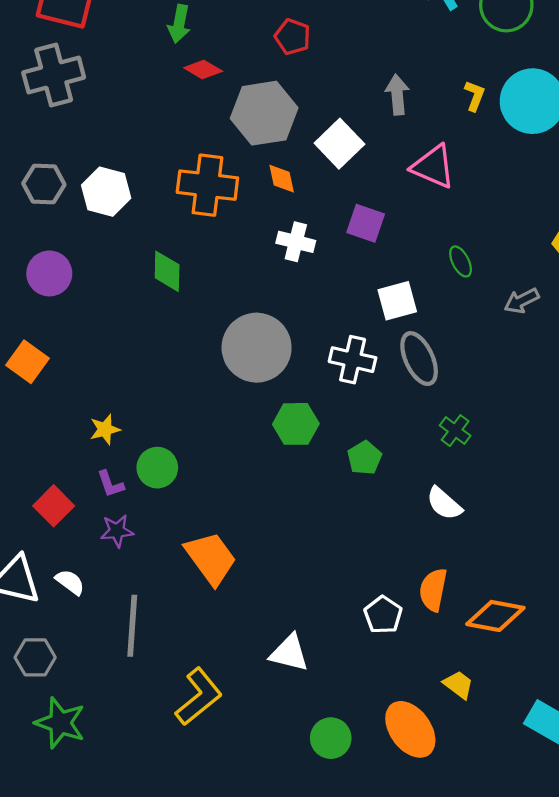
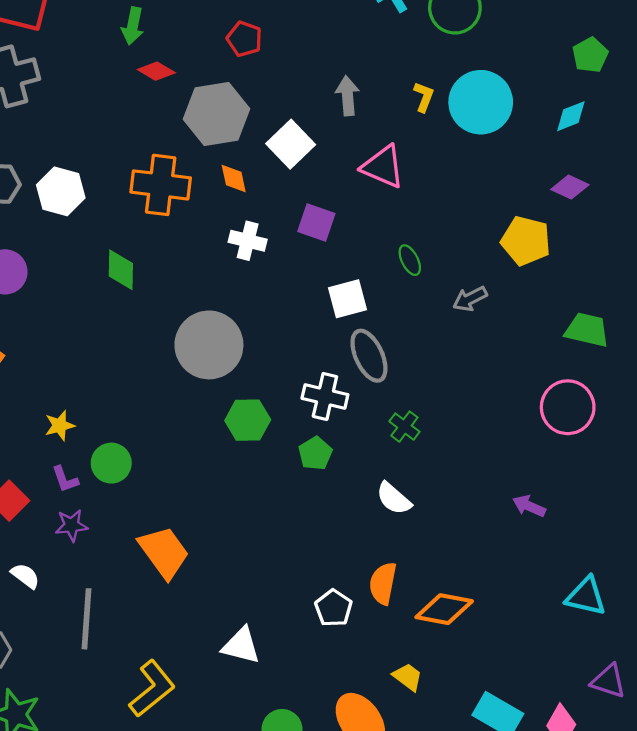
white cross: (353, 360) -> (325, 396), moved

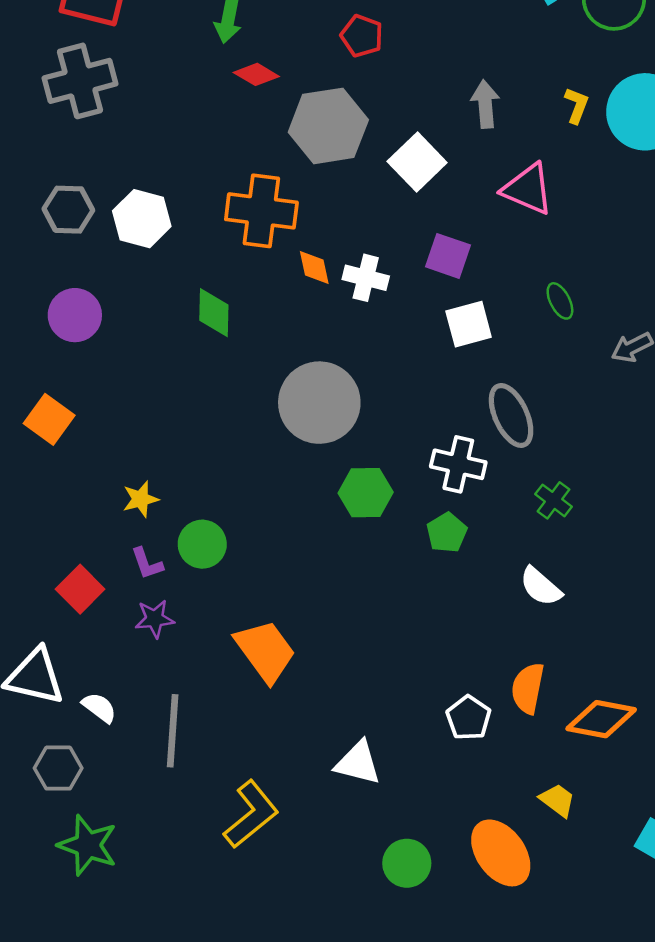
orange diamond: (234, 178) -> (314, 267), moved
white square: (348, 299) -> (469, 324), moved
white semicircle: (25, 576) -> (99, 708), moved

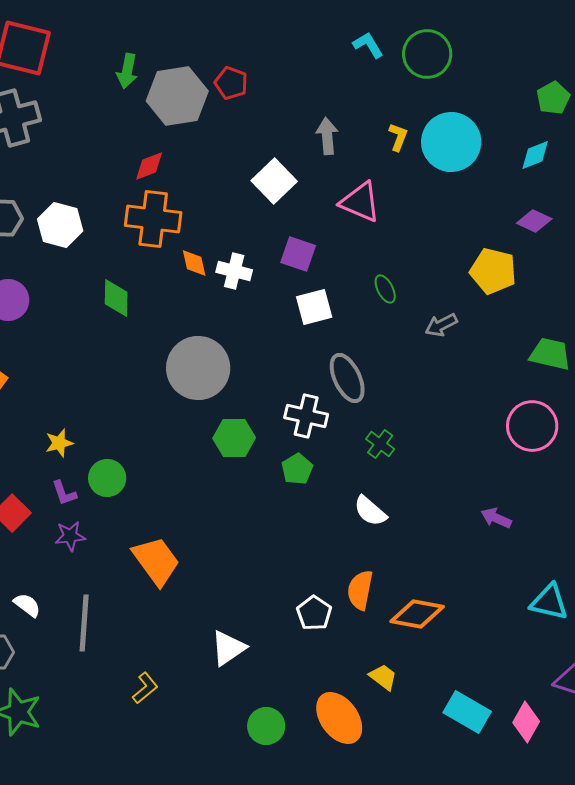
red diamond: (256, 74) -> (149, 166), moved, turned -52
gray hexagon: (328, 126) -> (177, 96), moved
white triangle: (358, 763) -> (228, 648), turned -48
yellow L-shape: (251, 814) -> (145, 688), size x0.6

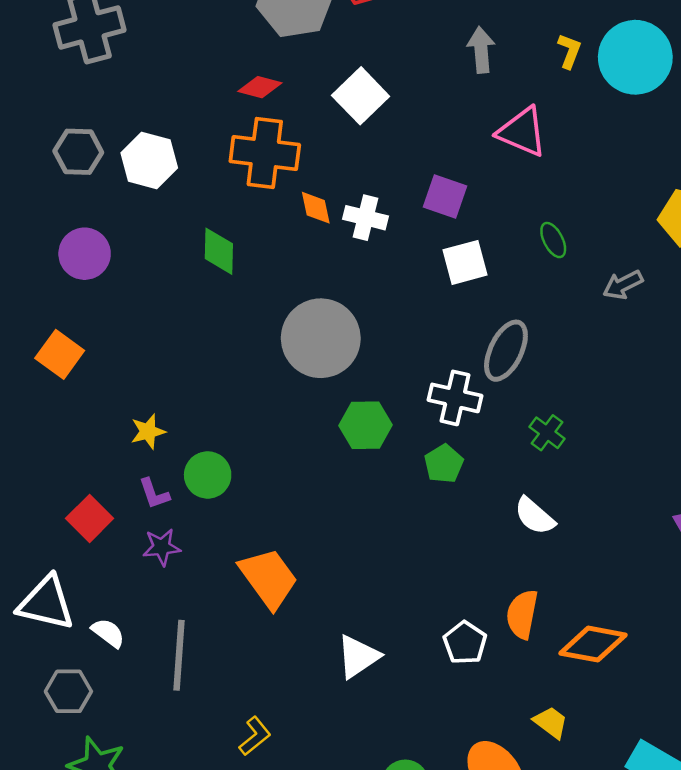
red diamond: (149, 166) -> (260, 87), turned 36
white square: (274, 181) -> (361, 96), moved
gray ellipse: (347, 378) -> (506, 351), turned 51
white triangle: (228, 648) -> (358, 656), moved

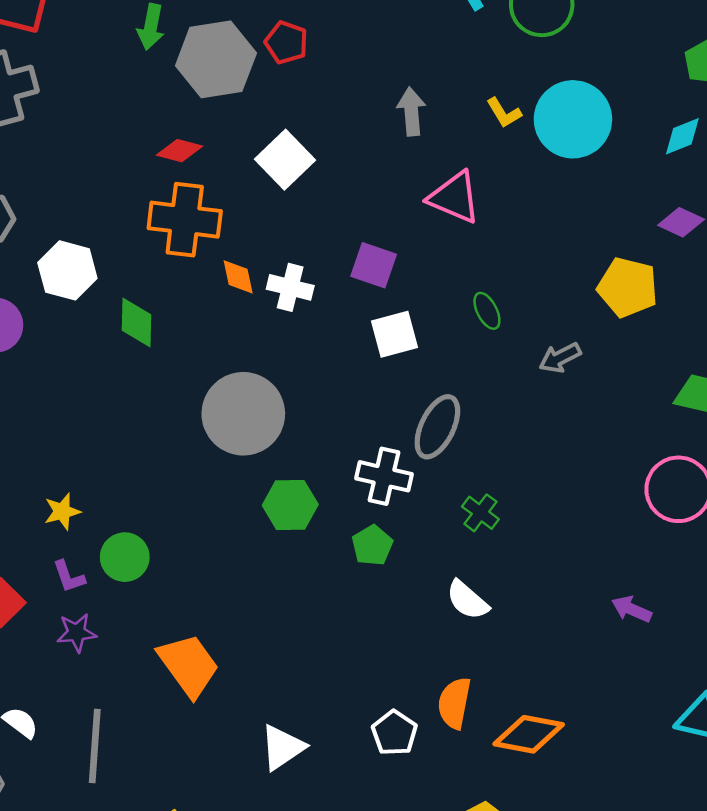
yellow L-shape: (569, 51) -> (504, 113), turned 128
white hexagon: (149, 160) -> (67, 270), moved

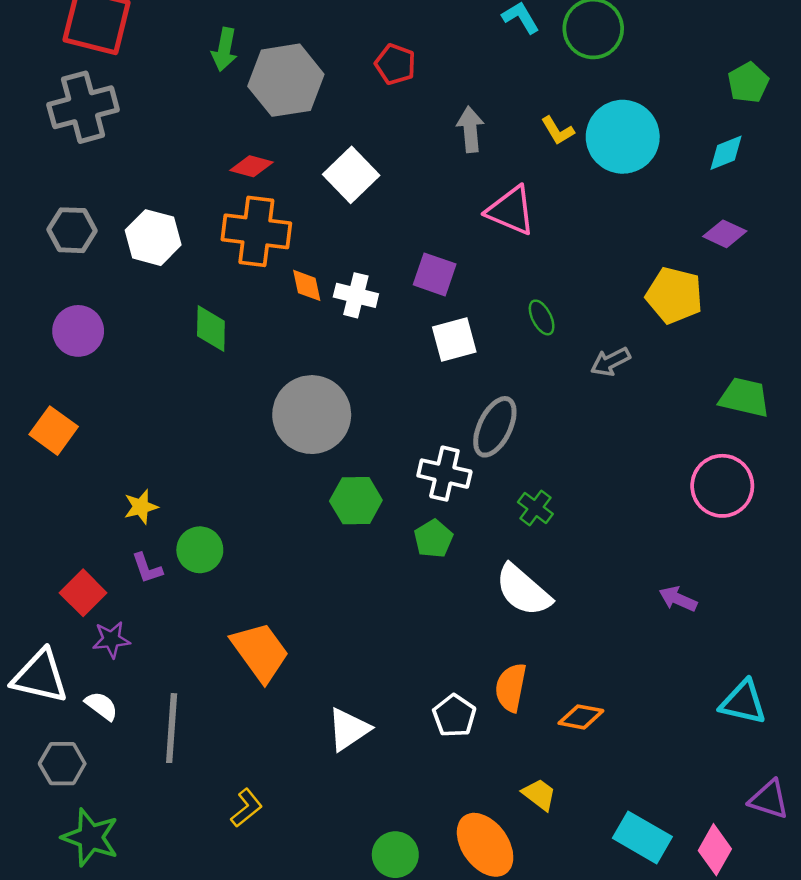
red pentagon: (286, 42) -> (395, 64), moved
white hexagon: (67, 270) -> (153, 238), moved
white semicircle: (467, 600) -> (523, 590), size x1.4
purple star: (77, 633) -> (111, 640), moved
orange diamond: (529, 734) -> (581, 717), size x0.7

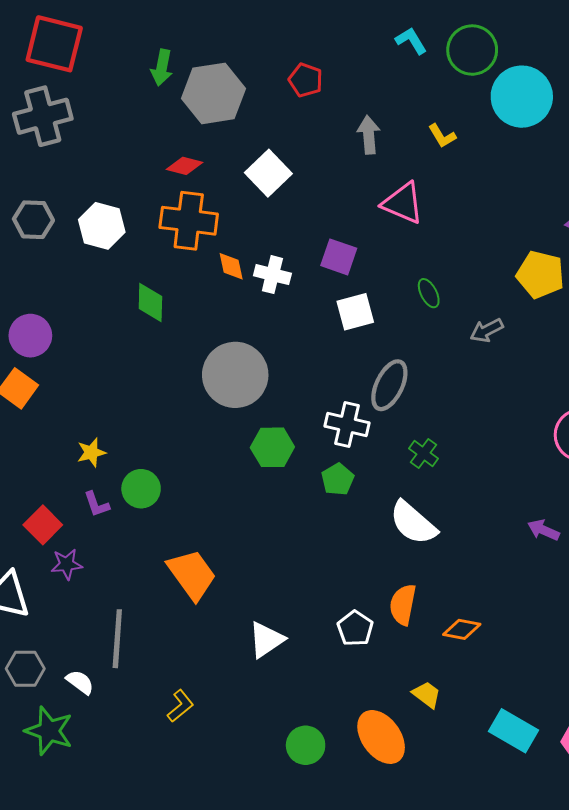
cyan circle: (623, 137) -> (522, 97), moved
purple circle: (78, 331) -> (30, 336), moved
white semicircle: (101, 706) -> (80, 682), moved

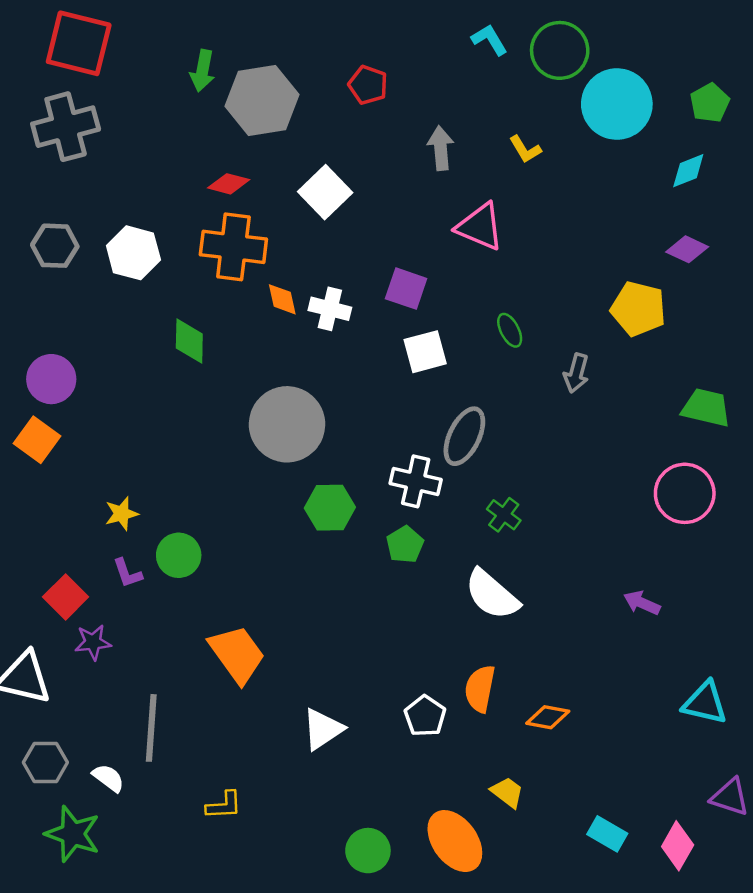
gray arrow: (487, 330) -> (576, 373), turned -48
yellow L-shape: (180, 706) -> (224, 805), turned 36
cyan rectangle: (514, 731) -> (607, 834), size x0.7

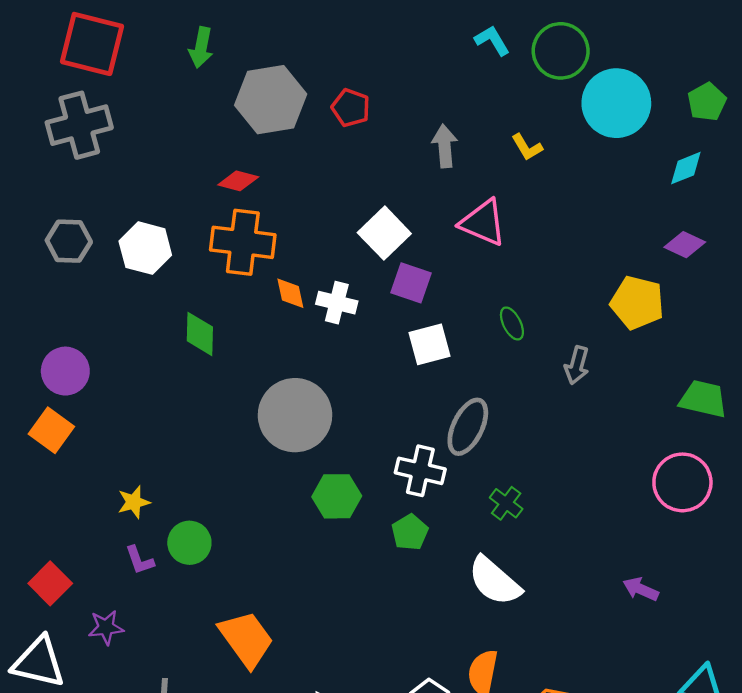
green arrow: (202, 71) -> (201, 47), moved
red pentagon: (368, 85) -> (351, 108), moved
white square: (325, 192) -> (384, 233), moved
red square: (66, 597) -> (50, 583), moved

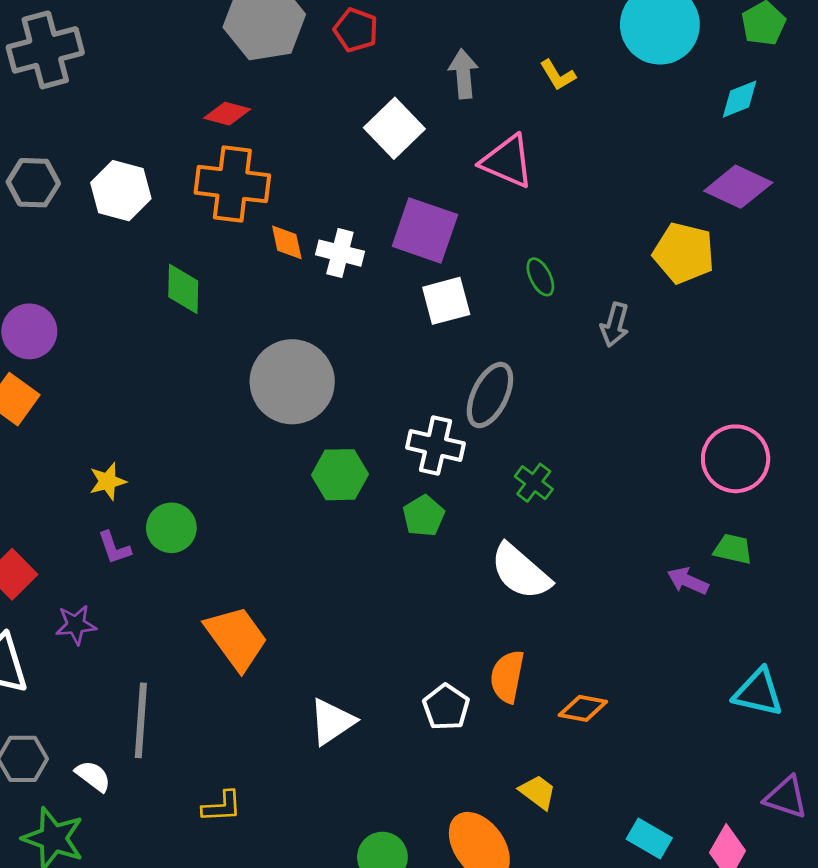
white square: (384, 233) -> (394, 128), moved
purple diamond: (685, 245) -> (738, 187), size x1.4
purple square: (411, 283) -> (425, 230), size x1.4
green trapezoid: (703, 399) -> (733, 549), moved, size x0.7

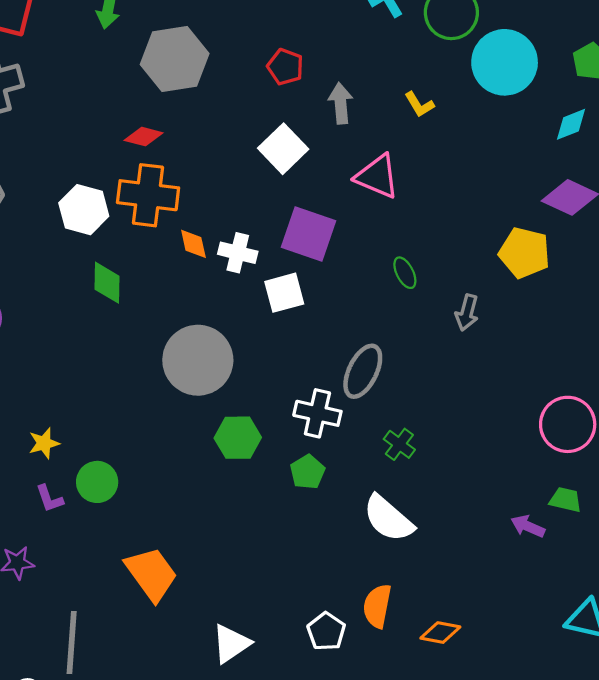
red pentagon: (356, 30) -> (285, 67), moved
white hexagon: (121, 191) -> (84, 210), moved
white square: (446, 301) -> (284, 293), moved

